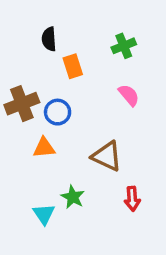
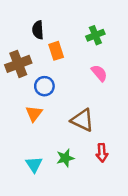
brown cross: (22, 104) -> (18, 64), moved
orange triangle: (44, 148) -> (34, 114), turned -48
green star: (73, 197) -> (65, 158), moved, turned 30

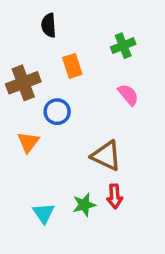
black semicircle: (38, 30) -> (49, 25), moved
orange triangle: (34, 114) -> (28, 142), moved
red arrow: (102, 153) -> (115, 196), moved

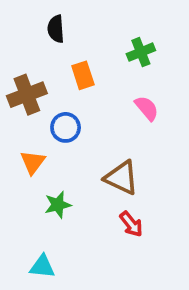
red arrow: (115, 196) -> (131, 224), turned -35
green star: (84, 205) -> (58, 205), moved
cyan triangle: (44, 213) -> (42, 267), moved, turned -50

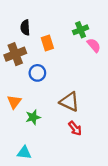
black semicircle: (56, 29) -> (25, 28), moved
pink semicircle: (147, 108) -> (94, 45), moved
orange triangle: (33, 162) -> (14, 102), moved

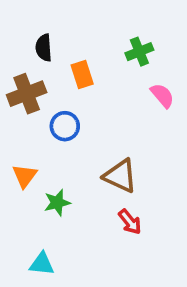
pink semicircle: (94, 45) -> (162, 96), moved

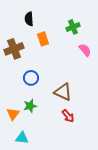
black semicircle: (44, 48) -> (29, 19), moved
blue circle: (65, 126) -> (31, 78), moved
orange triangle: (25, 176) -> (13, 114), moved

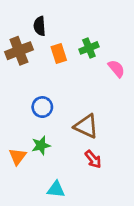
green cross: (73, 27) -> (89, 48), moved
brown cross: (14, 49) -> (19, 51), moved
cyan triangle: (22, 138) -> (56, 189), moved

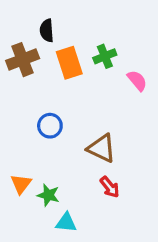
orange rectangle: (59, 53) -> (69, 63), size x1.4
green star: (41, 145) -> (48, 195), moved, turned 30

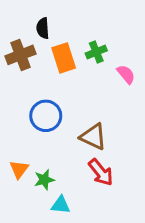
blue circle: (50, 126) -> (46, 116), size x1.4
red arrow: (110, 187) -> (101, 172), size x1.4
green star: (48, 195) -> (44, 180), turned -30

